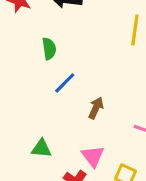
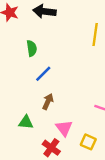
brown arrow: (96, 108) -> (48, 101), moved

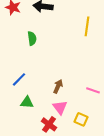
blue line: (43, 74) -> (19, 79), moved
brown arrow: (48, 101) -> (58, 86), moved

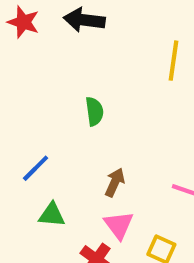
green semicircle: (32, 38) -> (94, 111), moved

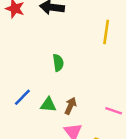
green triangle: (52, 215) -> (48, 105), moved

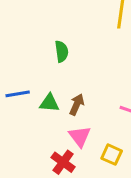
blue line: (22, 97) -> (18, 94), turned 36

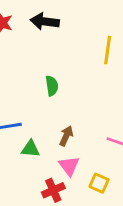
green triangle: (49, 103) -> (30, 149), moved
red cross: (63, 162) -> (53, 190), turned 30

